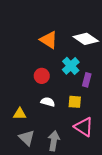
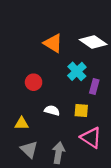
red circle: (42, 76) -> (34, 82), moved

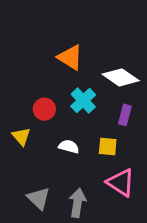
white diamond: (93, 42) -> (121, 77), moved
cyan cross: (77, 71) -> (83, 101), moved
yellow triangle: (22, 123) -> (21, 136), moved, turned 48

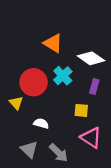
red circle: (44, 109) -> (34, 82), size x1.6
white semicircle: (69, 147) -> (41, 123), moved
gray arrow: (77, 203) -> (58, 153), turned 126

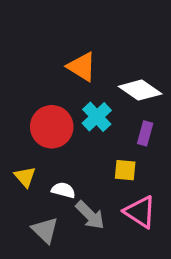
yellow triangle: (16, 103) -> (25, 177), moved
gray arrow: (58, 153) -> (90, 215), moved

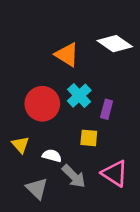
white diamond: (140, 90) -> (115, 44), moved
purple rectangle: (145, 133) -> (107, 109), moved
yellow square: (125, 170) -> (89, 138), moved

